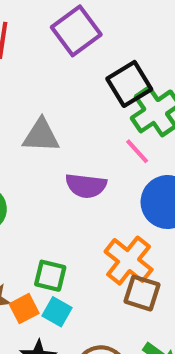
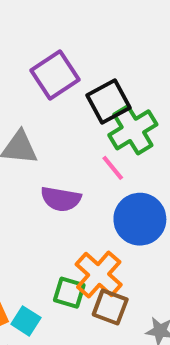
purple square: (76, 31) -> (55, 75), moved
green square: (50, 276) -> (69, 293), moved

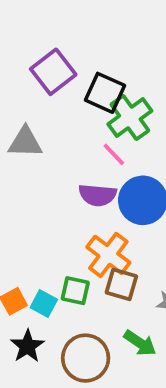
black square: (108, 102) -> (105, 93), turned -33
purple semicircle: (61, 199) -> (98, 195), moved
green square: (69, 293) -> (75, 291), moved

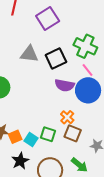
black square: (105, 93) -> (56, 59), moved, turned 35
green cross: (130, 117) -> (85, 46), turned -35
pink line: (114, 154) -> (87, 70), moved
orange cross: (108, 255) -> (67, 117), size x0.6

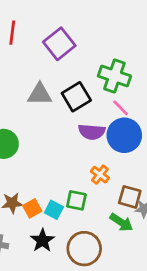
brown square: (73, 133) -> (130, 197), moved
green arrow: (79, 165) -> (121, 222), moved

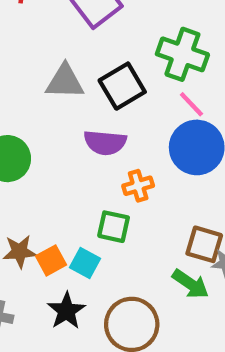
purple semicircle: (92, 132) -> (105, 143), moved
orange cross: (100, 175) -> (138, 186), moved, turned 36
green square: (76, 200) -> (114, 227), moved

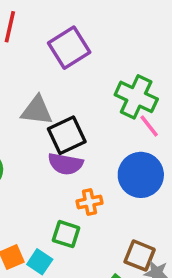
black square: (122, 86) -> (67, 135), moved
pink line: (191, 104) -> (149, 126), moved

